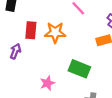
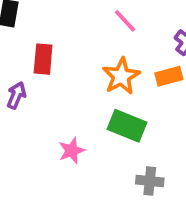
orange star: (55, 32) -> (121, 76), moved, turned -30

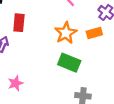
pink star: (72, 151) -> (16, 83), moved

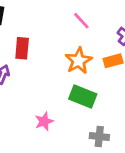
pink star: (16, 83) -> (44, 121), moved

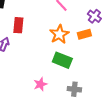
pink star: (44, 121) -> (40, 84), moved

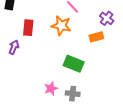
orange star: (59, 34) -> (61, 26), moved, turned -30
gray cross: (74, 89) -> (73, 94), moved

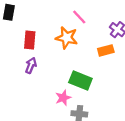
purple arrow: (14, 47) -> (31, 65), moved
pink star: (51, 88) -> (63, 98), moved

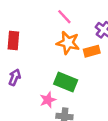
orange star: (67, 38) -> (68, 43), moved
purple arrow: (31, 65) -> (15, 77), moved

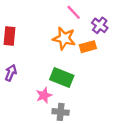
pink line: (64, 17) -> (74, 12), moved

